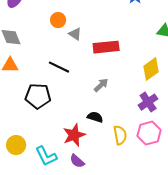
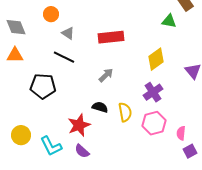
orange circle: (58, 20) -> (51, 14), moved
gray triangle: (75, 34) -> (68, 33), moved
yellow semicircle: (120, 135) -> (125, 112), moved

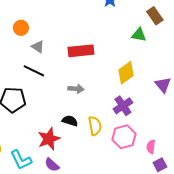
gray arrow: (106, 75) -> (76, 89), turned 49

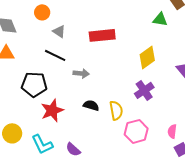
gray arrow: (76, 89) -> (81, 73), moved
pink hexagon: (124, 137) -> (136, 131), moved
red star: (49, 139) -> (52, 110), moved

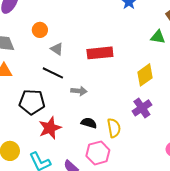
pink hexagon: (136, 131) -> (98, 153), moved

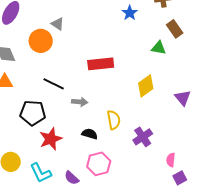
orange circle: (40, 30) -> (41, 41), size x1.5
gray triangle: (57, 49) -> (58, 24), moved
purple cross: (142, 108) -> (143, 137), moved
yellow semicircle: (114, 128) -> (114, 120), moved

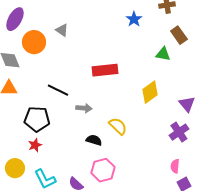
orange circle: (41, 41) -> (34, 42), moved
yellow semicircle: (114, 120) -> (118, 126), turned -36
purple cross: (143, 137) -> (179, 132), moved
red star: (51, 139) -> (35, 145), moved, size x0.6

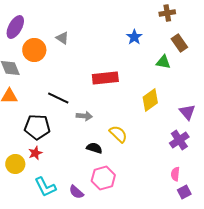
blue star: (134, 19) -> (134, 37), moved
yellow circle: (15, 168) -> (15, 164), moved

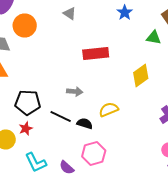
gray triangle: (62, 38) -> (70, 14), moved
black line: (58, 98) -> (61, 116), moved
yellow semicircle: (118, 134) -> (109, 110), turned -66

